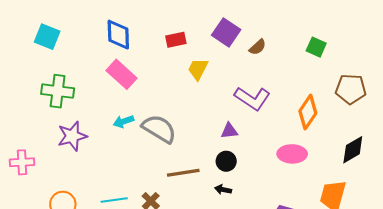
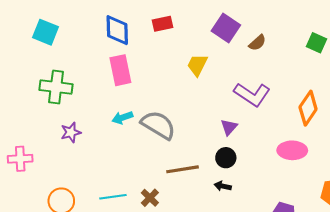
red rectangle: (176, 40) -> (163, 24), moved
pink rectangle: (121, 74) -> (120, 70), turned 36
purple triangle: (229, 131) -> (229, 127), turned -42
purple star: (72, 136) -> (71, 132), size x0.7

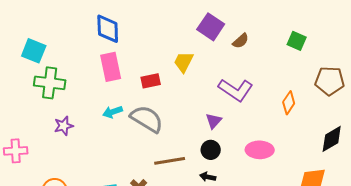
red rectangle: (163, 24) -> (151, 81), moved
cyan square: (45, 32) -> (34, 51), moved
orange diamond: (308, 108) -> (289, 103), size x0.7
pink ellipse: (292, 150) -> (260, 150), moved

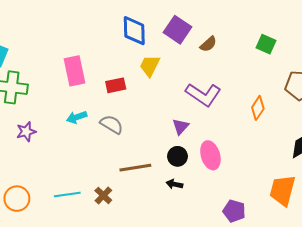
blue diamond: (108, 29) -> (134, 31), moved
gray semicircle: (147, 119) -> (112, 124), size x0.7
pink ellipse: (260, 150) -> (210, 155), moved, turned 72

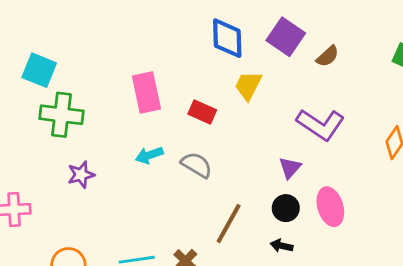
red rectangle: (116, 85) -> (202, 112), turned 36
brown line: (135, 168) -> (229, 223), turned -52

